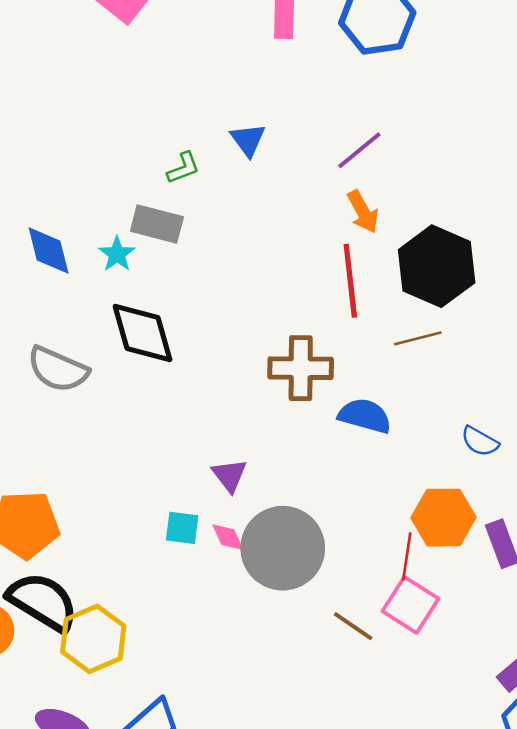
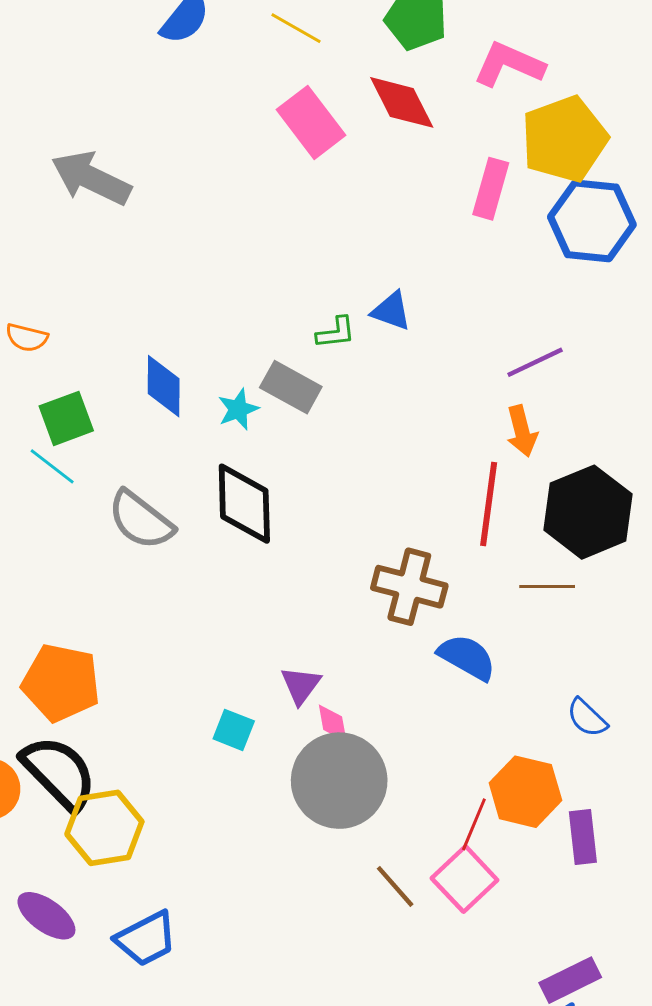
blue triangle: (248, 140) -> (391, 311), moved, turned -48
pink diamond: (228, 537) -> (333, 723), moved

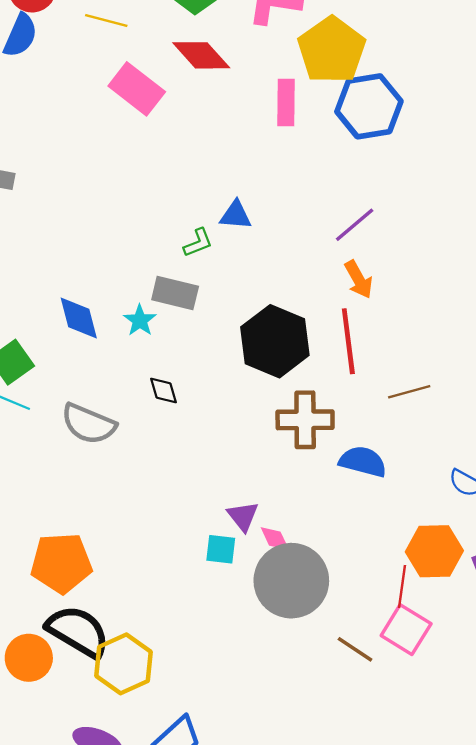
black diamond: (244, 504) -> (164, 391), size x0.5
black hexagon: (588, 512) -> (275, 341), moved
cyan square: (234, 730) -> (221, 549), moved

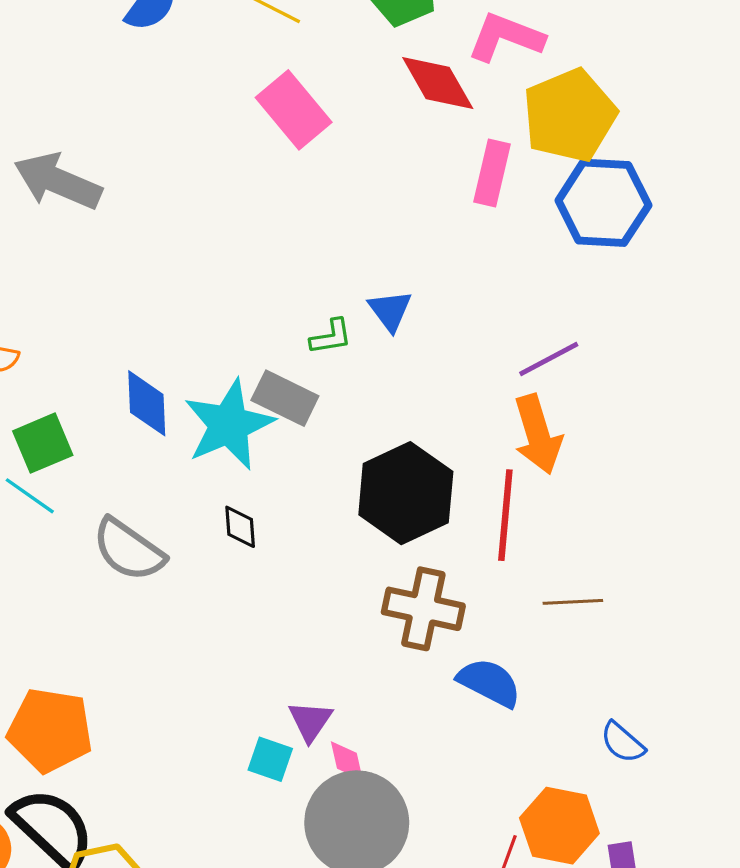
red diamond: (201, 55) -> (438, 83), moved
blue triangle: (236, 215) -> (390, 311), turned 36
orange arrow: (359, 279) -> (538, 434), size x1.4
cyan star: (140, 320) -> (229, 425), size x2.0

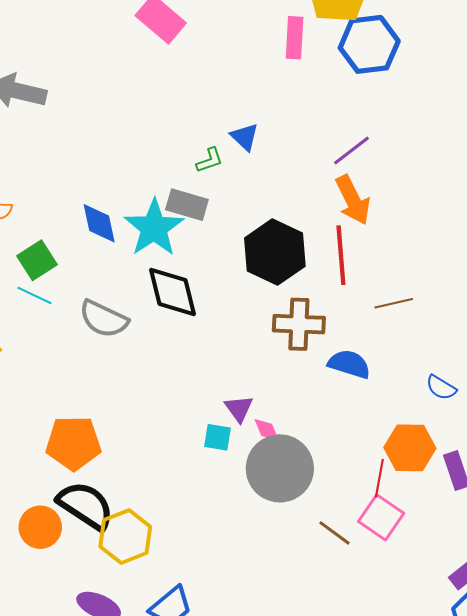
black diamond: (240, 527) -> (173, 292), size x2.0

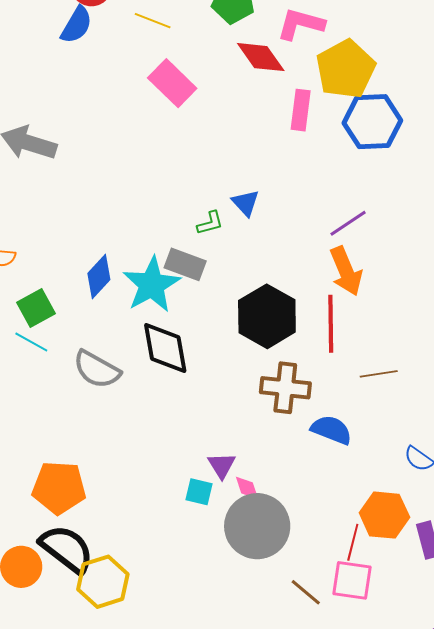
blue diamond: (99, 223) -> (99, 276), turned 51
pink square: (381, 517) -> (352, 580), turned -30

